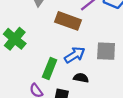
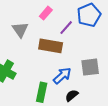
black semicircle: (81, 78) -> (72, 95), turned -40

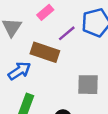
blue arrow: (62, 76) -> (19, 71), moved

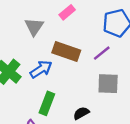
purple line: (67, 33) -> (102, 53), moved

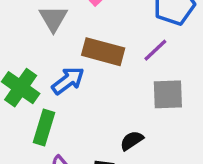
green rectangle: (47, 103) -> (44, 127), moved

